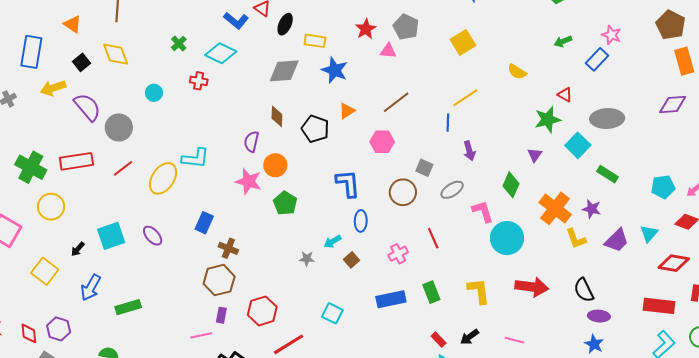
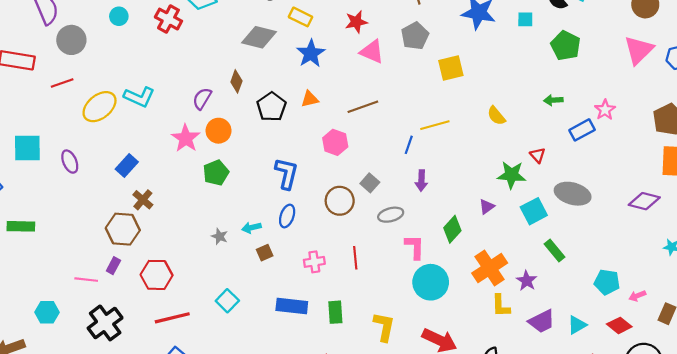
gray pentagon: (406, 27) -> (415, 36), moved
pink triangle: (388, 51) -> (372, 52), size x1.4
red cross: (199, 81) -> (168, 19), size x1.4

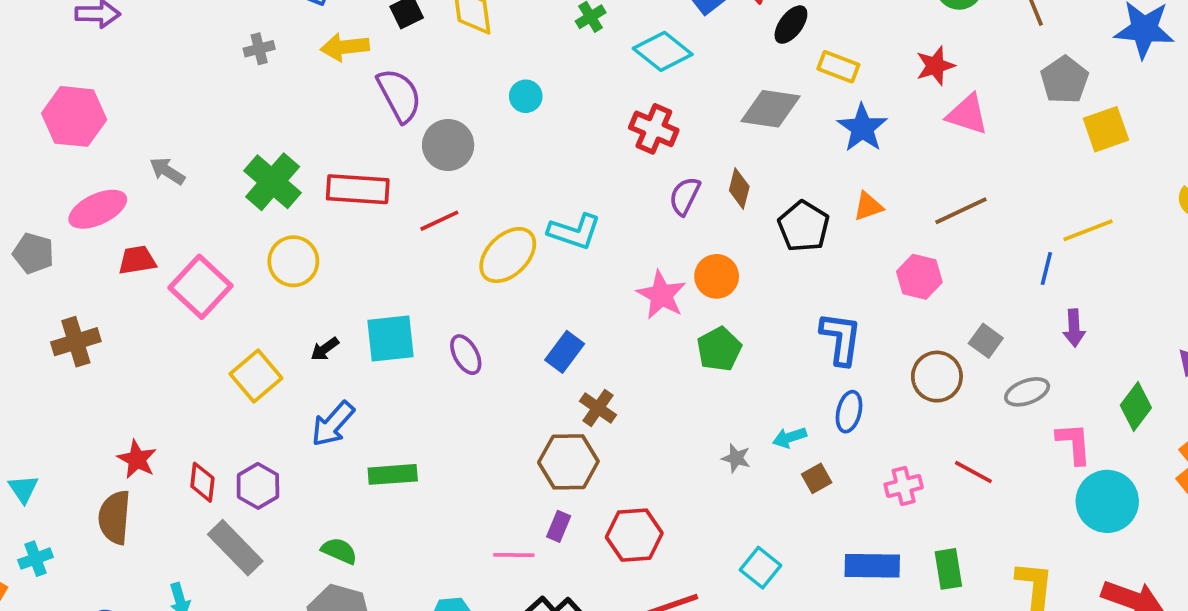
red cross: (168, 19) -> (654, 129), moved
gray pentagon: (415, 36) -> (1065, 80), moved
purple semicircle: (202, 99) -> (685, 196), moved
red line: (355, 258) -> (973, 472), turned -50

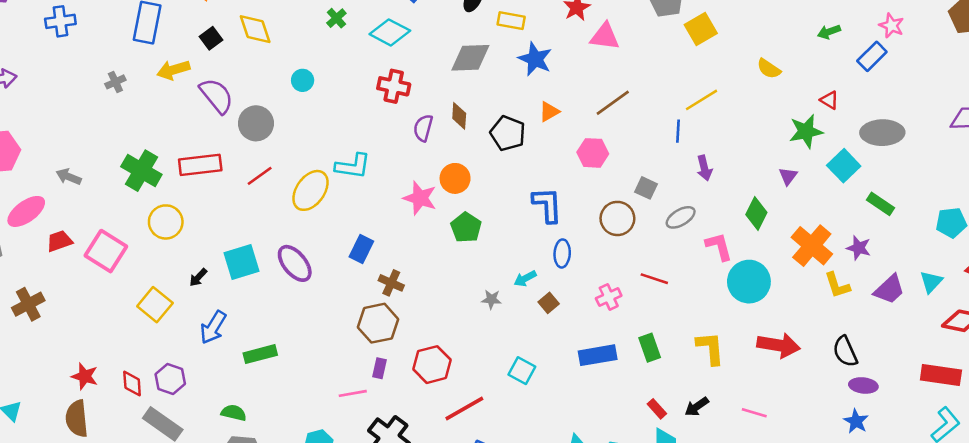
purple ellipse: (466, 355) -> (295, 263), size x1.4

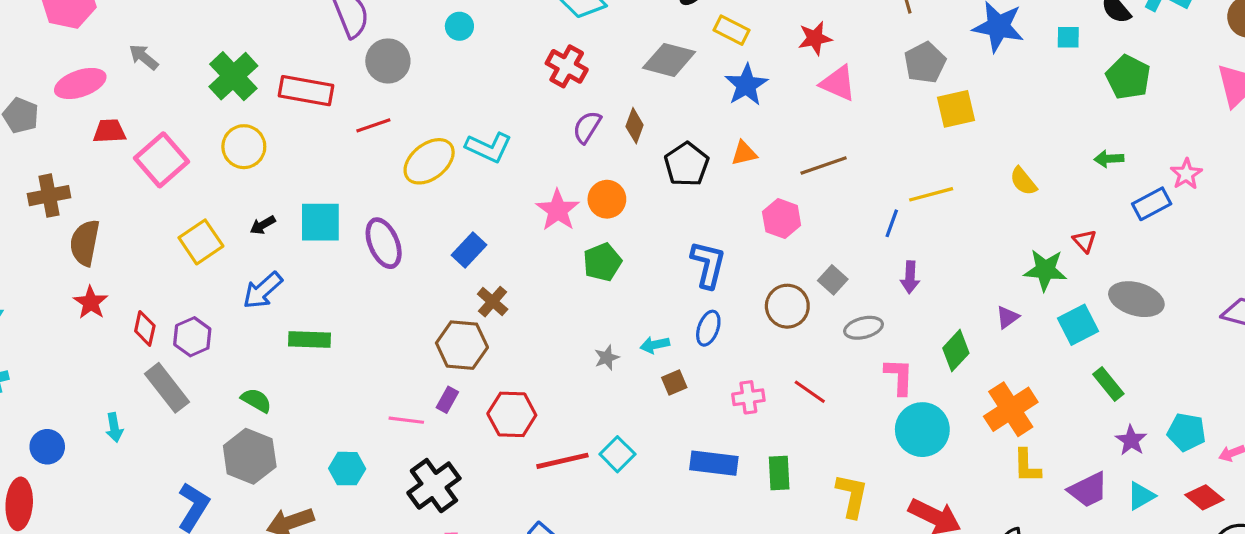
purple star: (859, 248) -> (1131, 440), moved
gray star: (491, 299) -> (607, 358), turned 30
red line: (464, 409) -> (562, 461), moved
brown semicircle: (77, 419) -> (85, 243), moved

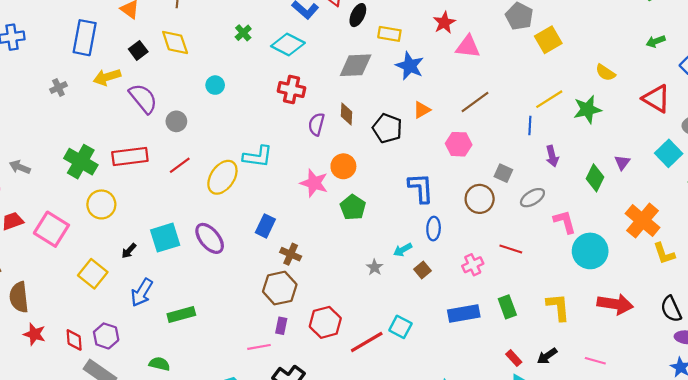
gray circle: (388, 61) -> (176, 121), size x0.7
red triangle: (1085, 241) -> (656, 99), size x1.8
green star: (1045, 270) -> (587, 109), moved
green diamond: (956, 351) -> (595, 178), moved

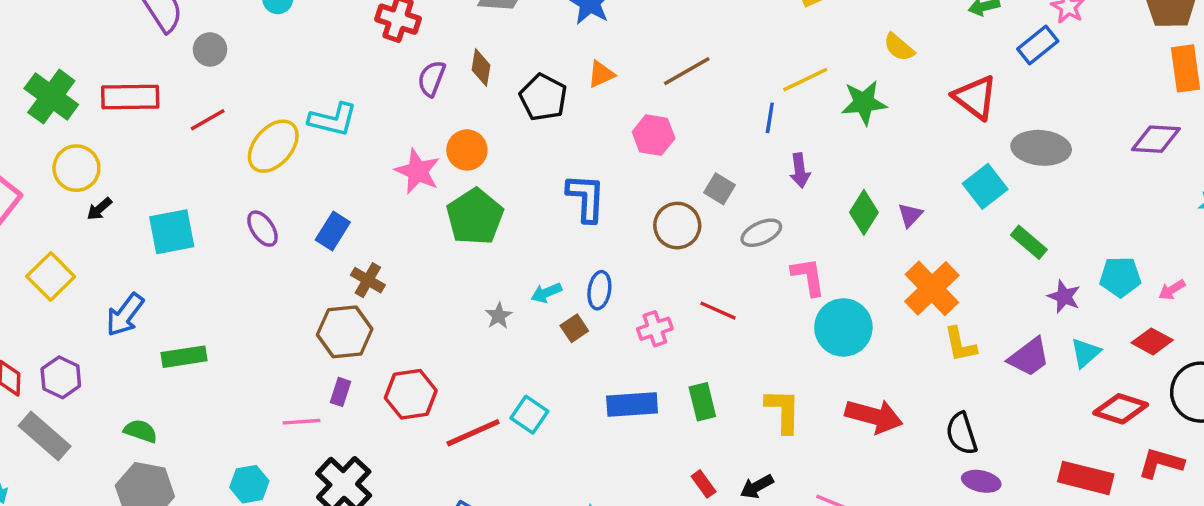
purple triangle: (622, 162) -> (910, 215), moved
green pentagon: (353, 207) -> (475, 217), size x1.4
blue ellipse: (434, 229) -> (599, 290), moved
purple ellipse: (210, 238) -> (262, 229), moved, size x0.7
black arrow: (129, 251) -> (99, 209), moved

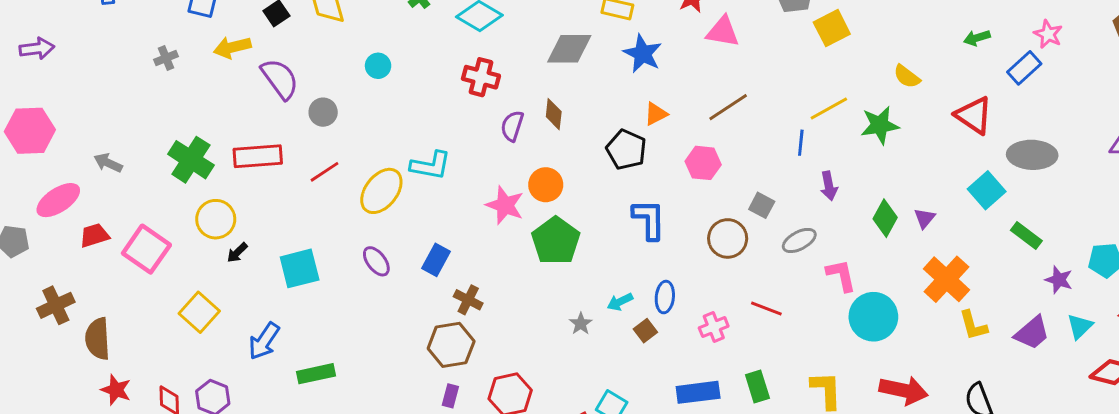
black pentagon: (543, 97) -> (626, 150), moved

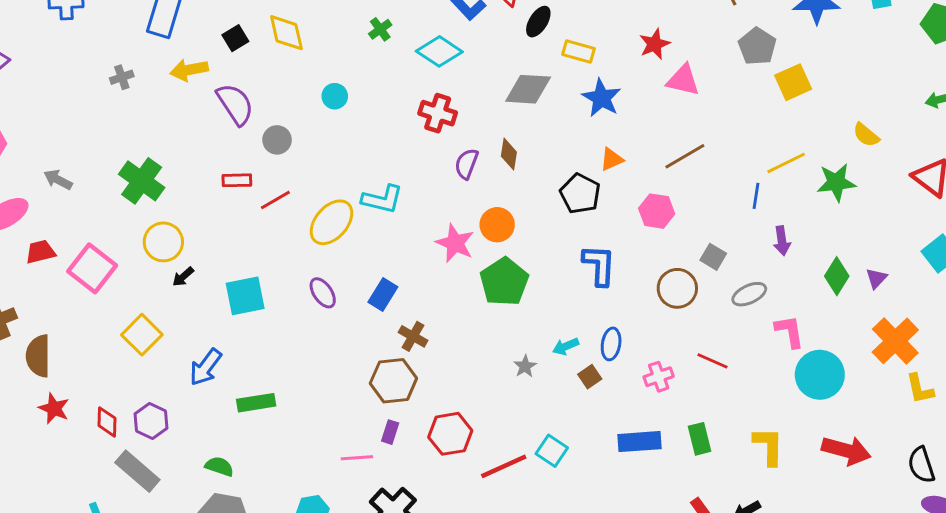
red rectangle: (258, 156) -> (237, 180), moved, size x0.6

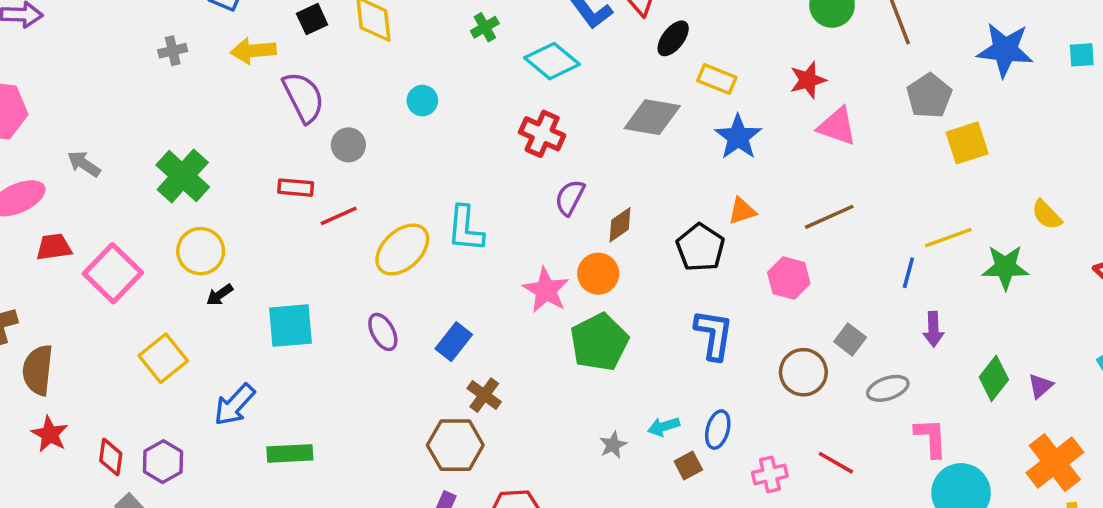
brown diamond: (509, 154) -> (620, 225), moved, turned 40
cyan L-shape: (382, 199) -> (465, 229), turned 75

